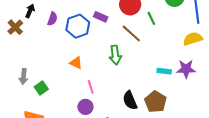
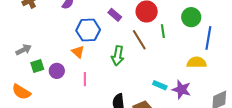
blue hexagon: (78, 26) -> (88, 30), moved
gray arrow: (23, 77) -> (24, 50), turned -140
purple circle: (85, 107) -> (57, 71), moved

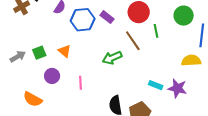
blue hexagon: (88, 30) -> (83, 20), moved
orange triangle: (78, 52) -> (65, 51), moved
green arrow: (118, 56) -> (112, 58), turned 60
green square: (37, 66) -> (39, 53), moved
orange semicircle: (21, 92) -> (33, 99), moved

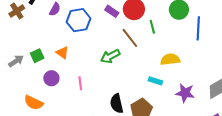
purple rectangle: (107, 17) -> (112, 11), moved
yellow semicircle: (191, 60) -> (170, 59), moved
purple star: (177, 88) -> (185, 93), moved

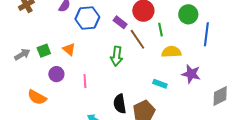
purple rectangle: (112, 11) -> (120, 22), moved
green arrow: (110, 56) -> (117, 56), turned -60
yellow semicircle: (170, 59) -> (171, 52), moved
purple star: (185, 93) -> (191, 74), moved

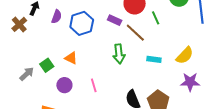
yellow semicircle: (171, 52) -> (185, 55), moved, turned 150
purple star: (191, 74) -> (190, 82), moved
cyan rectangle: (160, 84) -> (154, 59), moved

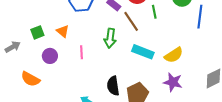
cyan rectangle: (154, 59) -> (143, 52), size x1.5
gray arrow: (27, 74) -> (13, 47), moved
pink line: (94, 85) -> (82, 52), moved

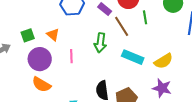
purple circle: (50, 56) -> (40, 59), size x1.5
orange semicircle: (30, 79) -> (41, 85), moved

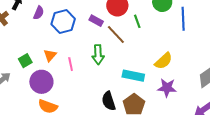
orange triangle: (53, 35) -> (50, 55), turned 40
pink line: (71, 56) -> (71, 64), moved
cyan rectangle: (133, 57) -> (133, 76), moved

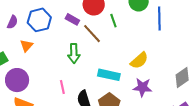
purple semicircle: (39, 13) -> (12, 22), moved
orange triangle: (50, 55) -> (26, 46), moved
pink line: (71, 64) -> (62, 87), moved

